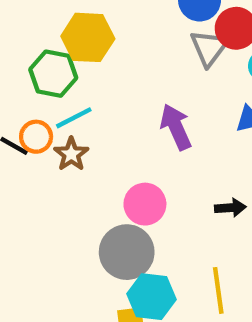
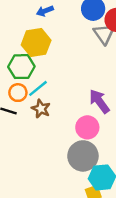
purple arrow: (176, 127) -> (99, 101), moved
orange circle: (36, 137) -> (18, 93), moved

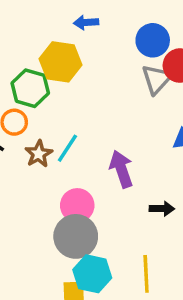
cyan line: (38, 88) -> (67, 148), moved, turned -35
pink circle: (87, 127) -> (77, 205), moved

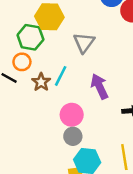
gray triangle: (157, 79) -> (84, 43), moved
gray circle: (76, 236) -> (73, 136), size x0.6

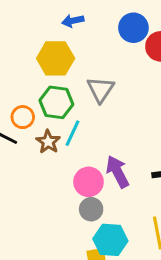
green hexagon: (30, 37) -> (56, 102), moved
purple arrow: (99, 86) -> (118, 172), moved

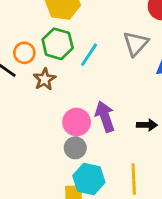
gray triangle: (101, 89) -> (136, 44), moved
cyan line: (73, 133) -> (89, 55), moved

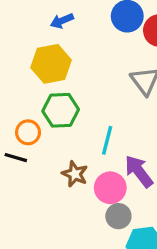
cyan line: (89, 55) -> (107, 140), moved
brown star: (45, 79) -> (75, 174), moved

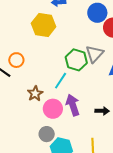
green hexagon: (61, 110) -> (76, 60), moved
gray circle: (118, 216) -> (47, 134), moved

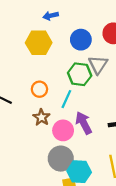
blue circle: (97, 13) -> (81, 40), moved
orange circle: (16, 60) -> (39, 89), moved
gray circle: (47, 134) -> (61, 159), size x1.5

